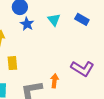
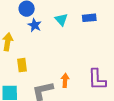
blue rectangle: (82, 19) -> (89, 18), turned -32
purple L-shape: (82, 68) -> (97, 79), moved, turned 60

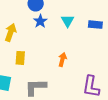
orange arrow: (65, 80) -> (62, 59), moved

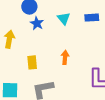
yellow rectangle: (20, 58) -> (32, 62), moved

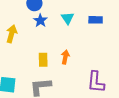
yellow rectangle: (32, 62) -> (43, 60), moved

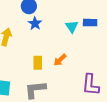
cyan triangle: (68, 18) -> (72, 27), moved
orange arrow: (65, 57) -> (60, 60), turned -144

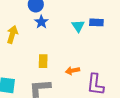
orange arrow: (60, 60) -> (72, 71), moved, turned 32

